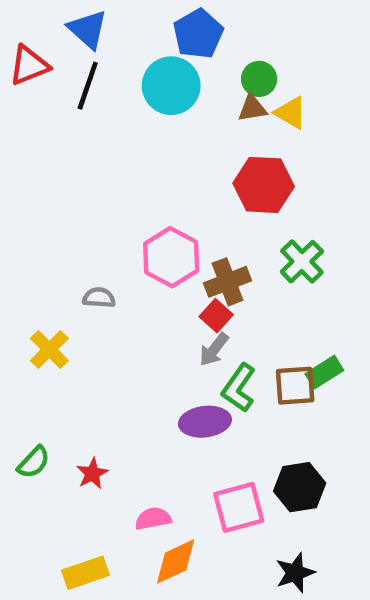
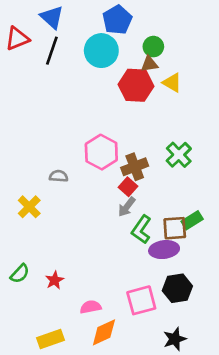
yellow triangle: (291, 113) -> (172, 83), moved
red hexagon: (264, 185) -> (136, 85), moved
purple ellipse: (205, 422) -> (164, 250), moved

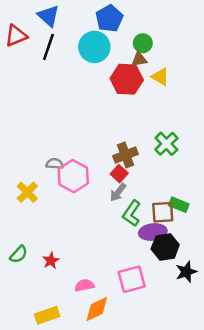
pink hexagon: (101, 152) -> (73, 176), moved
green rectangle: (192, 220) -> (179, 205), turned 54
black hexagon: (177, 288) -> (165, 247), moved
black star: (175, 339) -> (186, 272), moved

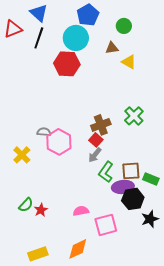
green circle: (143, 43) -> (124, 26), moved
red hexagon: (127, 79) -> (67, 64), moved
green rectangle: (179, 205) -> (151, 179), moved
green semicircle: (19, 254) -> (26, 205), moved
pink semicircle: (84, 285) -> (81, 211), moved

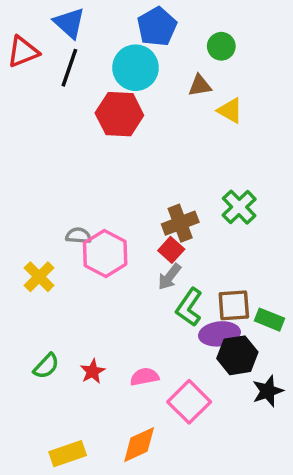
red star: (41, 210) -> (93, 371), moved
pink square: (106, 225) -> (189, 402), turned -30

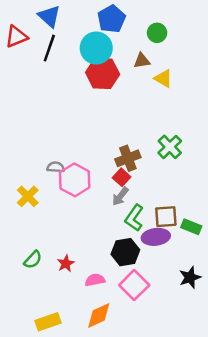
red hexagon: (119, 114) -> (103, 73), moved
black hexagon: (237, 355) -> (125, 252), moved
pink semicircle: (144, 377) -> (95, 280), moved

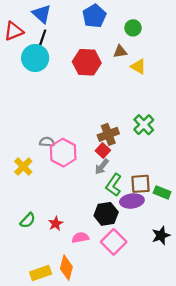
cyan circle: (96, 48) -> (35, 58), moved
orange diamond: (99, 315) -> (66, 268), moved, turned -50

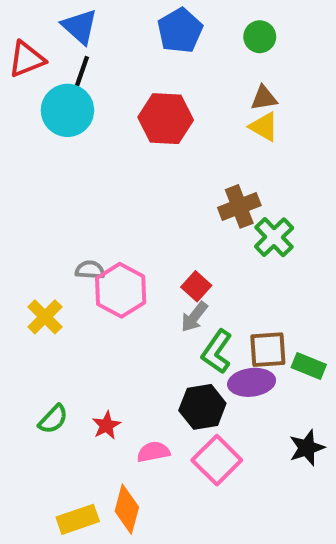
green circle: (133, 28) -> (260, 37), moved
brown triangle: (120, 52) -> (264, 98), moved
brown cross: (108, 134) -> (239, 206), moved

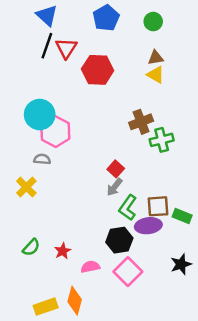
red triangle: (27, 59) -> (66, 48), moved, turned -35
cyan circle: (67, 110) -> (40, 115), moved
green cross: (274, 237) -> (162, 140), turned 30
gray semicircle: (90, 270) -> (42, 159), moved
pink hexagon: (121, 290) -> (55, 131), moved

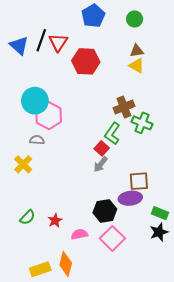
blue triangle: (47, 16) -> (19, 46), moved
green cross: (162, 140) -> (142, 123), turned 36
green L-shape: (128, 208) -> (112, 134), moved
green rectangle: (182, 216) -> (160, 213), moved

